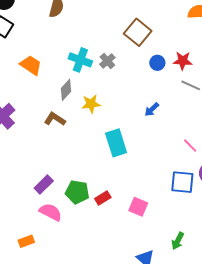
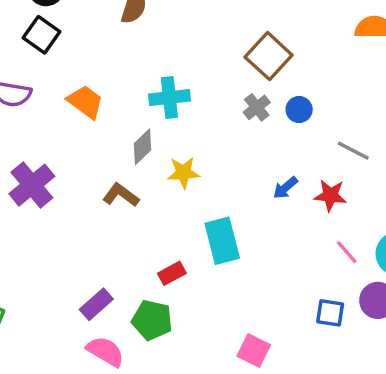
cyan cross: (80, 60) -> (169, 98), turned -30
gray cross: (107, 61) -> (257, 107), moved
red star: (183, 61) -> (330, 195), moved
blue square: (182, 182) -> (330, 313), size x0.7
red rectangle: (103, 198) -> (172, 273), moved

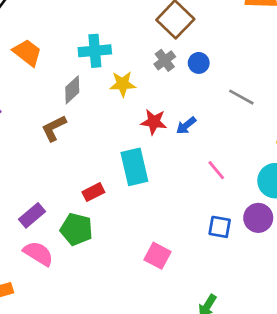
yellow star: (183, 173) -> (123, 84), moved
brown L-shape: (121, 195) -> (54, 128), turned -64
red star: (330, 195) -> (154, 122), moved
pink line: (347, 252) -> (216, 170), moved

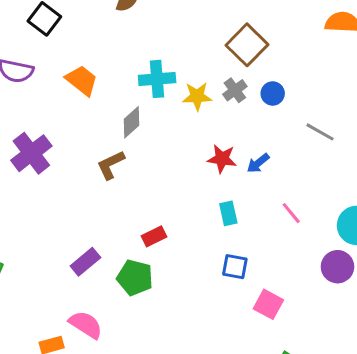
yellow star: (123, 84) -> (197, 96), moved
cyan rectangle: (134, 167) -> (228, 213), moved, size x0.6
blue square: (220, 227) -> (235, 267), moved
pink semicircle: (38, 253) -> (86, 325), moved
pink square: (158, 256) -> (268, 304), moved

